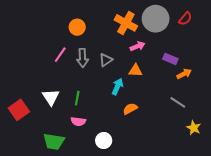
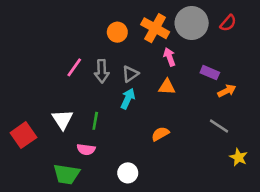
orange circle: (77, 27) -> (117, 32), moved
pink arrow: (138, 46) -> (169, 57), turned -88
cyan arrow: (117, 86) -> (128, 99), moved
pink semicircle: (78, 121) -> (86, 149), moved

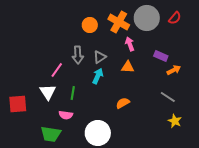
pink line: (74, 67) -> (57, 70), moved
red square: (23, 135) -> (18, 104), turned 30
yellow star: (239, 157) -> (175, 121), moved
white circle: (128, 173) -> (98, 133), size x1.6

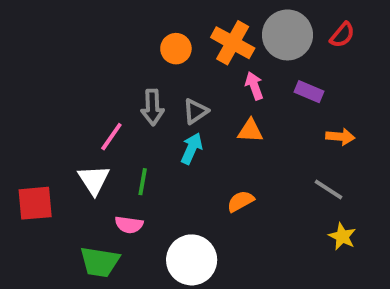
purple rectangle: (161, 56) -> (309, 92), moved
orange arrow: (174, 70) -> (340, 137), turned 32

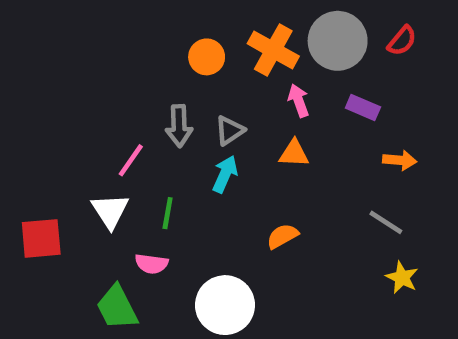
green trapezoid: (100, 262) -> (117, 307), turned 54

